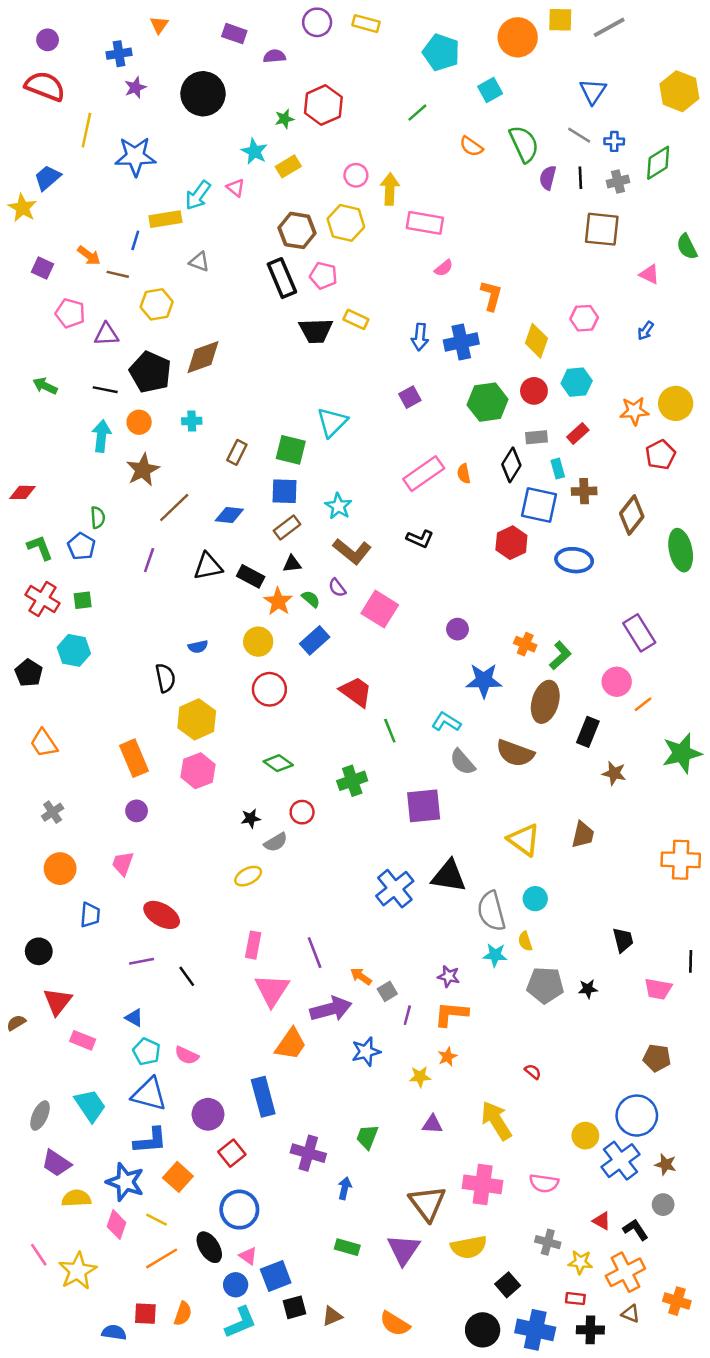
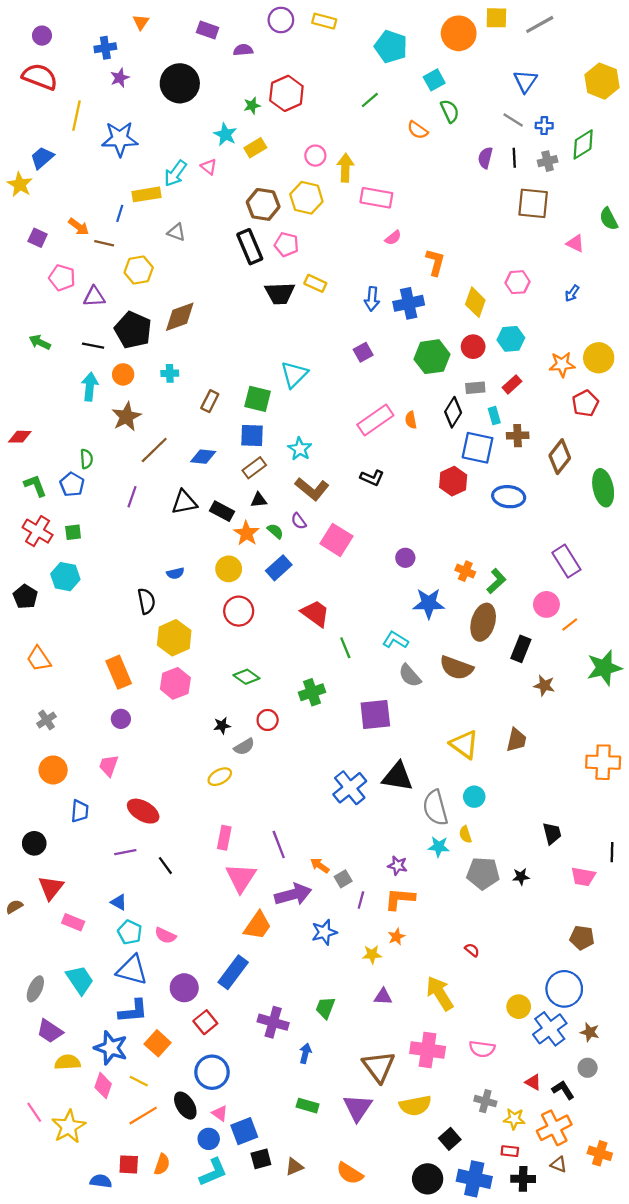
green semicircle: (524, 144) -> (450, 111), moved, size x0.7
blue rectangle: (263, 1097) -> (233, 972), turned 52

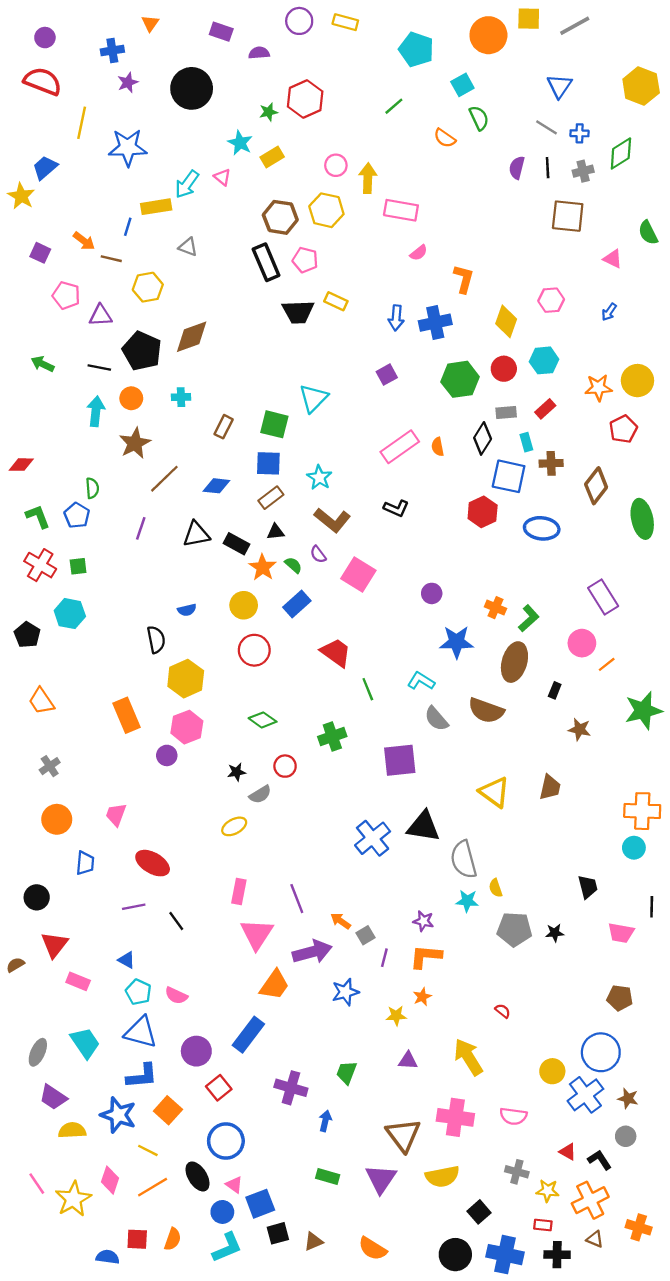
black rectangle: (521, 649) -> (555, 690), size x0.6
purple circle: (121, 719) -> (167, 755), moved
cyan circle: (474, 797) -> (634, 848), moved
pink diamond: (103, 1086) -> (110, 1180), moved

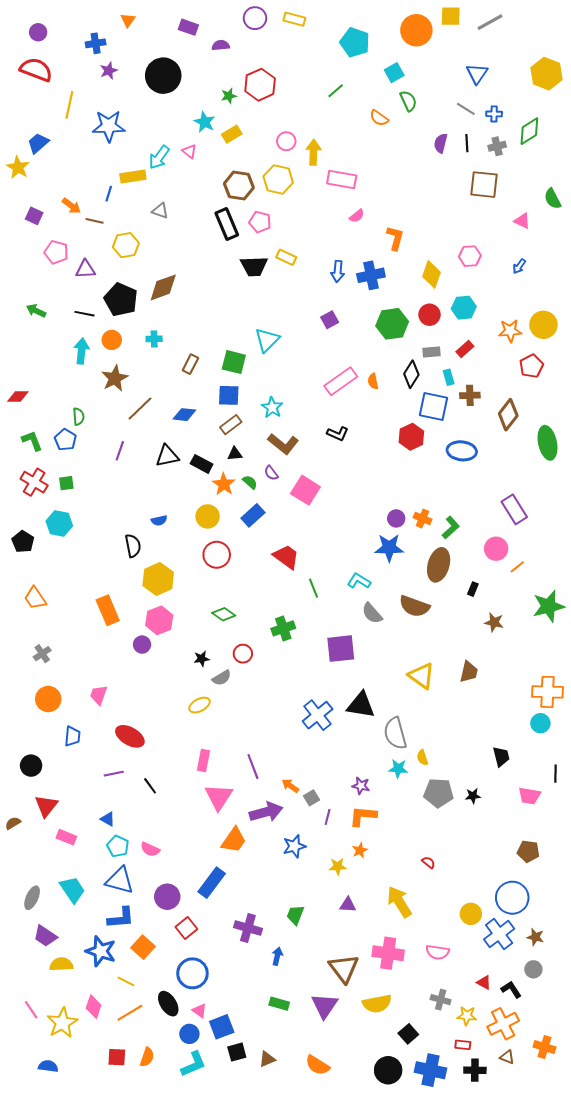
purple circle: (432, 593) -> (396, 518), moved
blue semicircle: (108, 1257) -> (48, 1066), moved

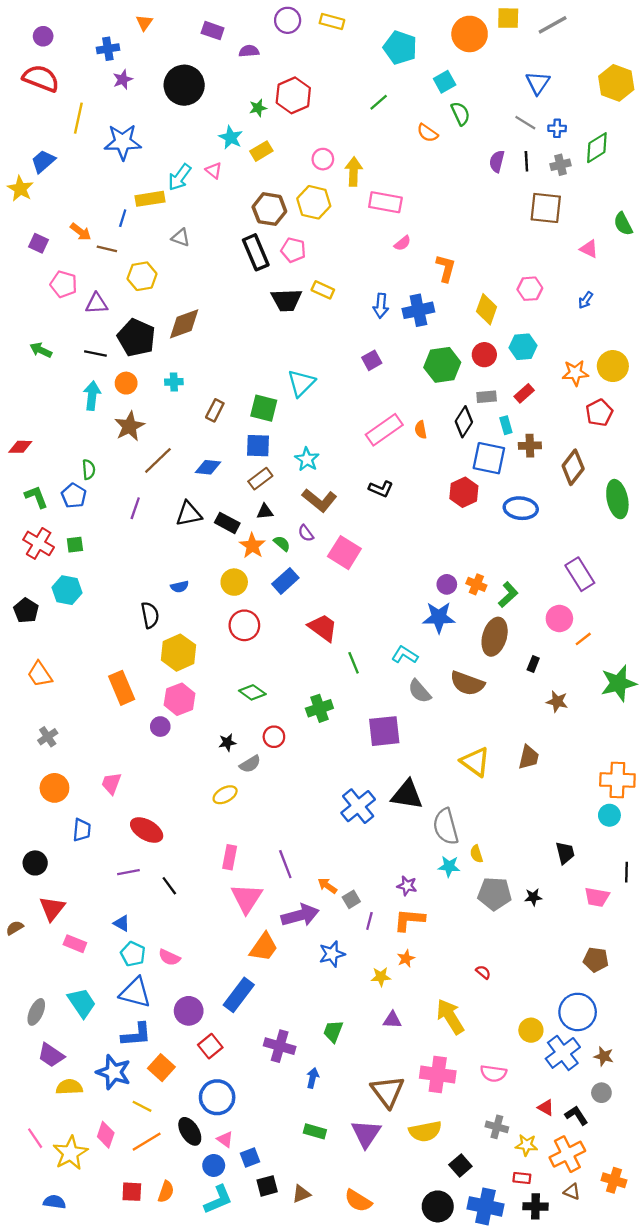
blue square: (222, 1027) -> (250, 1158), size x0.7

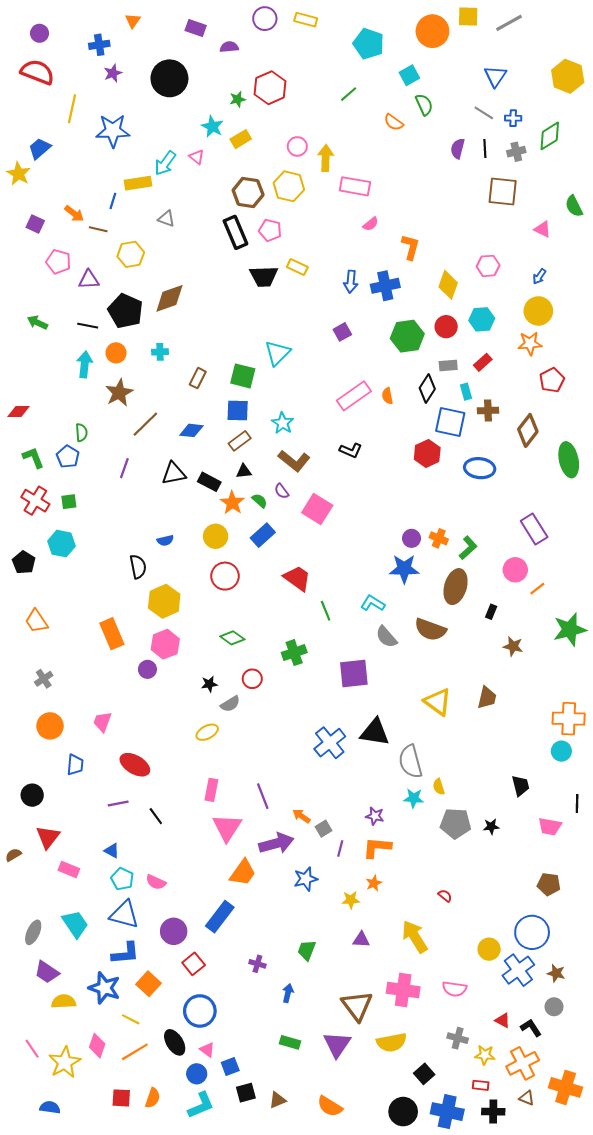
yellow circle: (613, 366) -> (538, 311), moved
purple cross: (280, 1046) -> (257, 964), size x0.6
orange cross: (614, 1180) -> (566, 1087), size x1.4

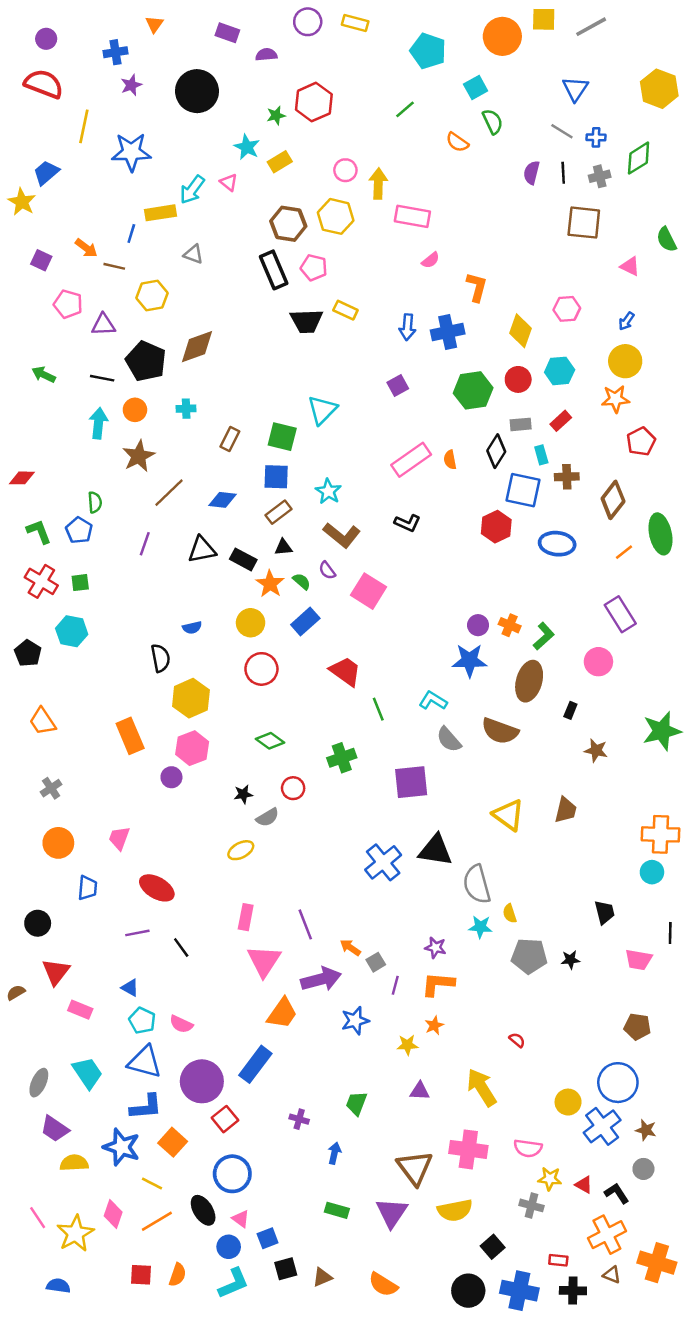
orange line: (537, 589) -> (624, 552), moved
purple circle: (174, 931) -> (202, 1081), size x1.4
yellow star: (485, 1055) -> (550, 1179), moved

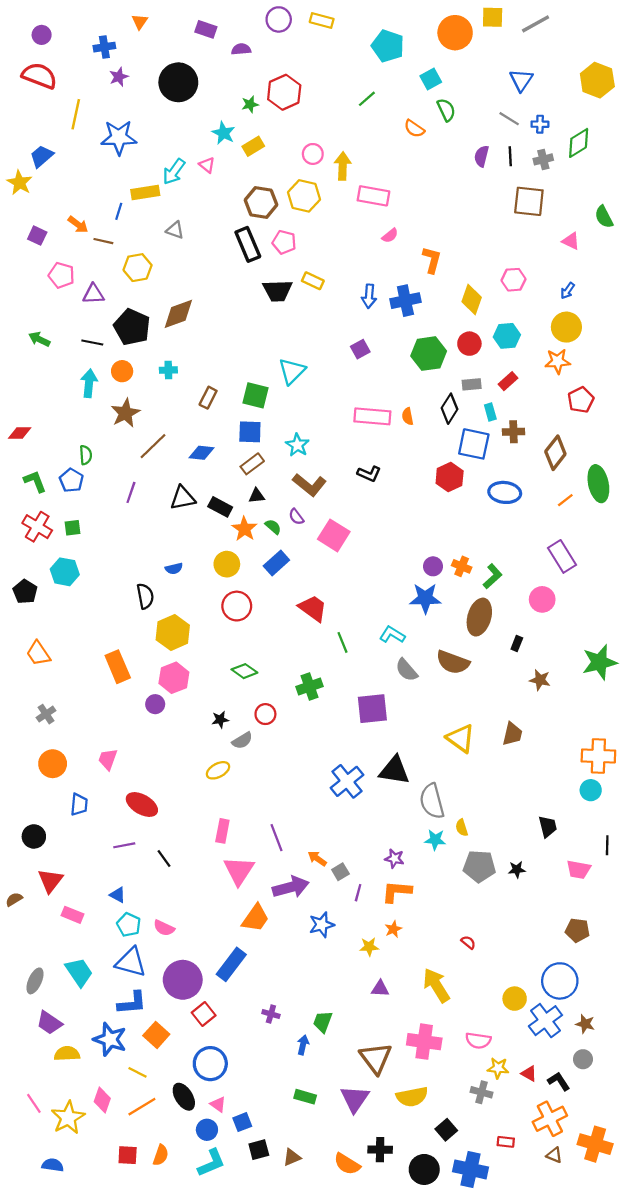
pink rectangle: (411, 460) -> (372, 416), turned 40
green trapezoid: (356, 1103) -> (323, 1022), moved
black cross: (573, 1291) -> (380, 1150), moved

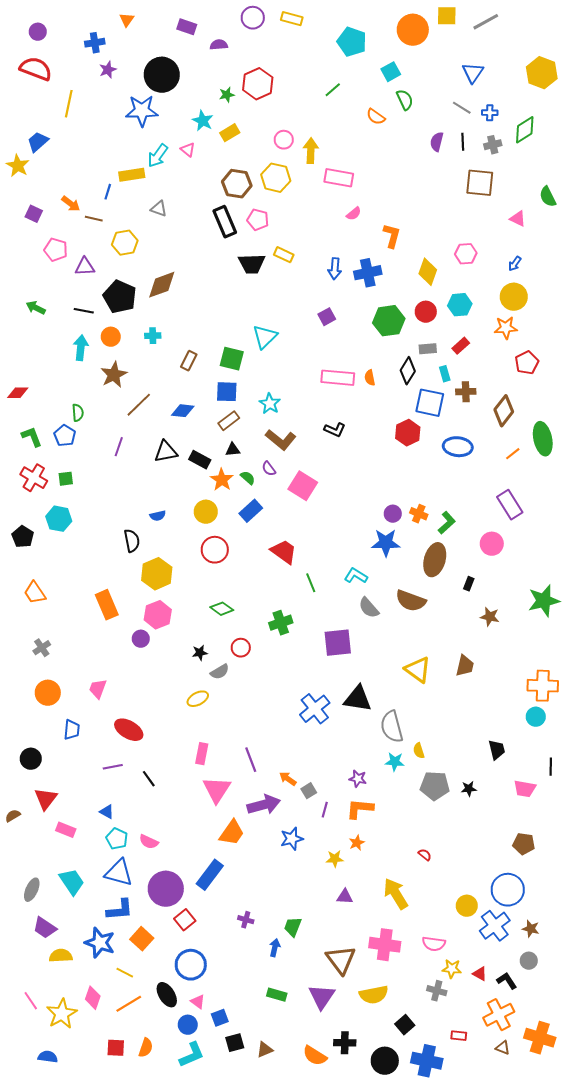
blue star: (119, 137) -> (142, 111), moved

